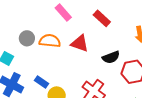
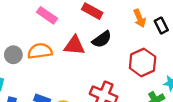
black semicircle: (111, 57) -> (102, 39), moved

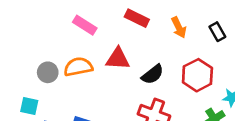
orange arrow: (140, 18) -> (179, 27), moved
black semicircle: (102, 39) -> (153, 74), moved

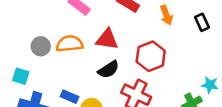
black semicircle: (153, 74) -> (109, 70), moved
red hexagon: (197, 75) -> (151, 56), moved

